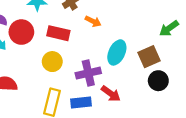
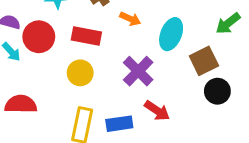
cyan ellipse: (117, 52) -> (171, 34), moved
purple cross: (88, 73) -> (138, 71), moved, turned -30

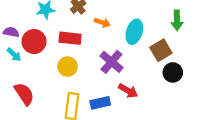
green arrow: (228, 23) -> (177, 20), turned -48
red semicircle: (21, 104) -> (24, 94), turned 60

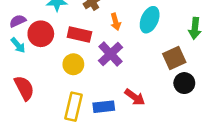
orange arrow: (102, 23) -> (116, 22), turned 49
purple semicircle: (11, 32) -> (18, 21), turned -42
cyan ellipse: (134, 32) -> (150, 20), moved
purple cross: (111, 62) -> (110, 54), moved

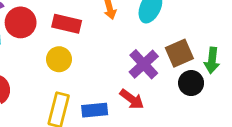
green arrow: (195, 28) -> (212, 60), moved
purple cross: (110, 54) -> (144, 64), moved

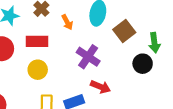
brown square: (179, 53) -> (124, 31), moved
purple cross: (144, 64) -> (88, 57), moved

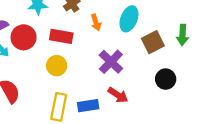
green arrow: (154, 43) -> (183, 35), moved

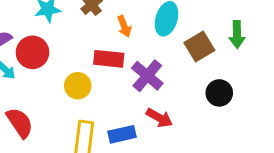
red rectangle: (61, 36) -> (109, 59), moved

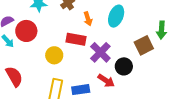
brown square: (199, 47) -> (144, 45), moved
black circle: (219, 93) -> (124, 66), moved

